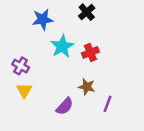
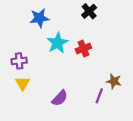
black cross: (87, 12) -> (89, 11), moved
purple cross: (21, 66) -> (19, 61), turned -35
brown star: (87, 87) -> (114, 81), moved

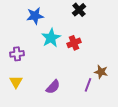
yellow triangle: (23, 83) -> (16, 82), moved

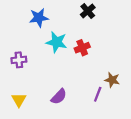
cyan star: (51, 38) -> (57, 42), turned -30
yellow triangle: (16, 82) -> (19, 100), moved

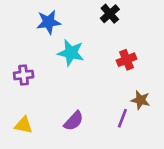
red cross: (82, 48) -> (127, 60), moved
yellow triangle: (19, 100) -> (24, 125), turned -48

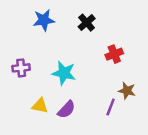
black cross: (110, 14) -> (87, 23), moved
cyan star: (71, 53) -> (64, 73), moved
yellow triangle: (24, 125) -> (40, 106), moved

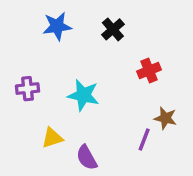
yellow triangle: (40, 106) -> (52, 138), turned -30
purple semicircle: (66, 110) -> (87, 158), moved, turned 108

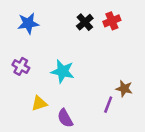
blue star: (57, 26) -> (28, 23), moved
red cross: (149, 71) -> (112, 21), moved
purple cross: (28, 89) -> (21, 66), turned 35

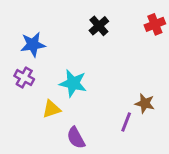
red cross: (112, 21) -> (155, 24), moved
blue star: (28, 23) -> (33, 45), moved
yellow triangle: (39, 103) -> (51, 109), moved

